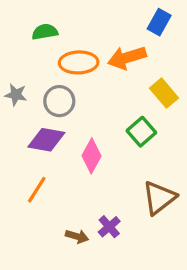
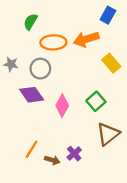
green semicircle: (45, 32) -> (31, 22), turned -49
green square: (141, 132) -> (96, 101), moved
purple diamond: (46, 140) -> (32, 95), turned 45
orange line: (37, 190) -> (32, 149), moved

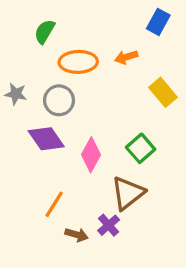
orange arrow: (86, 39) -> (126, 57), size x0.6
brown triangle: (108, 134) -> (128, 193), moved
orange line: (32, 149) -> (54, 204), moved

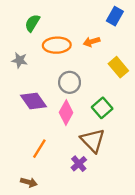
gray star: (16, 94) -> (20, 60), moved
gray circle: (59, 100) -> (70, 82), moved
brown triangle: (128, 193) -> (93, 140), turned -36
brown arrow: (77, 235) -> (29, 182), moved

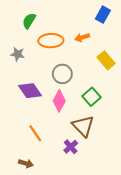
orange line: (39, 149) -> (35, 133), turned -66

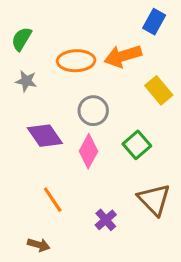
green semicircle: (29, 21) -> (21, 39), moved
orange arrow: (82, 37) -> (123, 56), size x1.6
brown triangle: (83, 126) -> (154, 200), moved

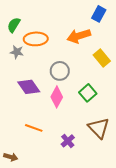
orange ellipse: (76, 61) -> (36, 39), moved
orange line: (53, 200) -> (34, 128), turned -36
brown arrow: (39, 245) -> (11, 157), moved

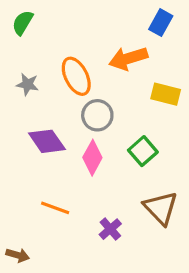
green semicircle: (14, 25) -> (23, 23), moved
orange ellipse: (36, 39) -> (76, 76), moved, turned 65
yellow rectangle: (102, 58) -> (166, 94), turned -36

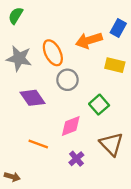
blue rectangle: (161, 23) -> (118, 28), moved
gray star: (27, 84) -> (19, 58), size x1.6
pink diamond: (92, 158) -> (71, 126), moved, turned 40

